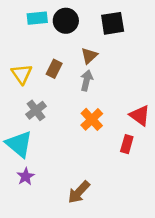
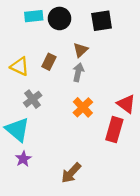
yellow triangle: (22, 74) -> (20, 66), turned -30
red rectangle: (127, 144) -> (114, 130), size x1.5

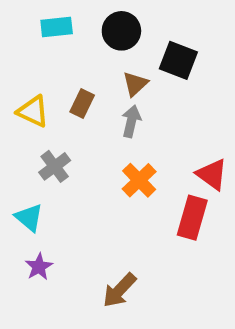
black circle: (59, 18) -> (121, 31), moved
black square: (102, 21) -> (178, 60), moved, turned 30
cyan triangle: (17, 130) -> (29, 218), size x0.7

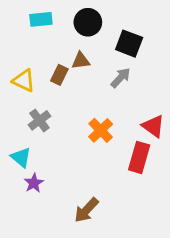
brown triangle: (135, 84) -> (81, 61), moved, turned 36
gray arrow: (131, 121) -> (121, 78), moved, turned 30
purple star: (39, 267) -> (34, 183), moved

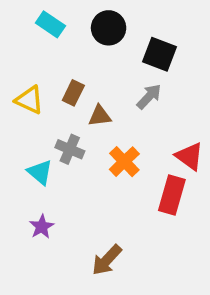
cyan rectangle: (41, 19) -> (50, 24), turned 40
brown triangle: (81, 61) -> (100, 116), moved
gray cross: (39, 120) -> (70, 149), moved, turned -30
cyan triangle: (21, 157) -> (40, 172), moved

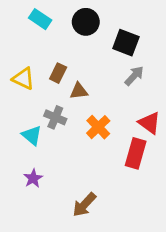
gray arrow: (149, 96) -> (134, 76), moved

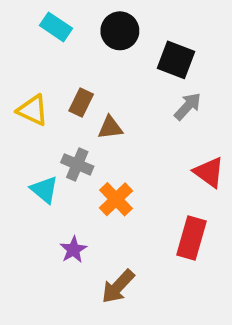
orange cross: (98, 127) -> (116, 199), moved
red rectangle: (136, 153) -> (192, 238), moved
purple star: (33, 178) -> (73, 250), moved

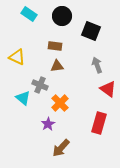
brown rectangle: (81, 102) -> (55, 46), moved, turned 72
gray arrow: (188, 106) -> (97, 65), moved, turned -63
purple star: (73, 250) -> (48, 124), moved

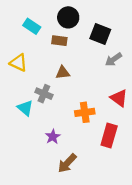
cyan rectangle: (29, 14) -> (32, 26), moved
brown rectangle: (55, 46) -> (59, 41), moved
gray arrow: (97, 65) -> (113, 59), moved, turned -105
orange cross: (60, 103) -> (85, 112), moved, turned 36

